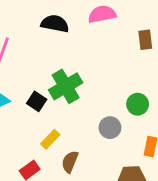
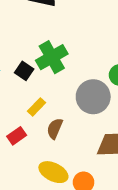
gray circle: (110, 128) -> (93, 97), size x1.6

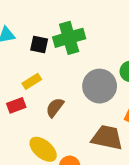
black square: (24, 71) -> (39, 45), turned -36
yellow rectangle: (36, 107) -> (32, 81), moved

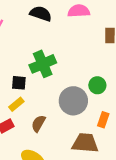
black square: (39, 45) -> (19, 83), moved

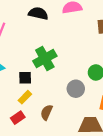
gray circle: (73, 101) -> (76, 89), size x0.7

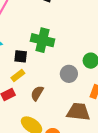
green cross: (45, 58) -> (42, 40), turned 35

